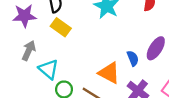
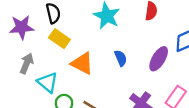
blue semicircle: (133, 58) -> (121, 58), moved
orange triangle: (109, 73) -> (82, 63), moved

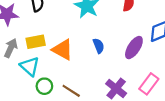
yellow rectangle: (59, 39) -> (36, 42), moved, turned -48

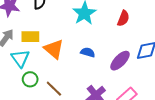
blue semicircle: (99, 46) -> (88, 52), turned -64

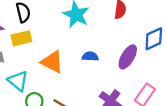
yellow rectangle: (30, 37) -> (21, 38), moved

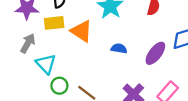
orange triangle: (52, 62) -> (81, 31), moved

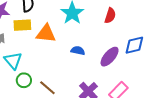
orange triangle: (81, 31) -> (46, 34), turned -30

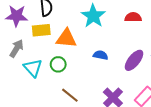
red semicircle: (110, 16) -> (133, 17), turned -105
green circle: (24, 80) -> (58, 64), moved

